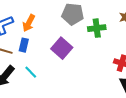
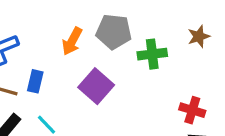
orange arrow: (29, 23) -> (72, 41), moved

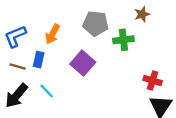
brown star: (199, 36) -> (142, 14), moved
orange arrow: (72, 41) -> (53, 34), moved

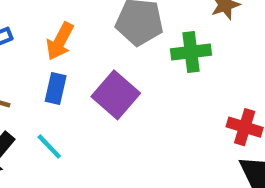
blue rectangle: (39, 60) -> (56, 88), moved

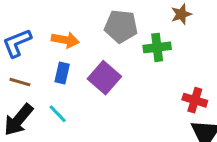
orange arrow: (60, 41) -> (65, 40), turned -108

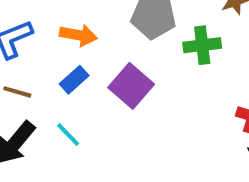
blue rectangle: (62, 73) -> (74, 80), turned 35

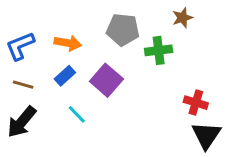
cyan line: (68, 135) -> (77, 114), moved

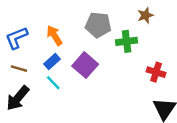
orange arrow: (68, 43) -> (54, 35), turned -132
red cross: (196, 103) -> (156, 72), moved
cyan line: (77, 114) -> (53, 83), moved

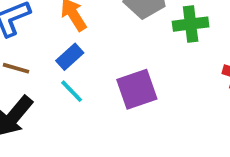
purple square: (85, 65) -> (137, 89), moved, turned 30

